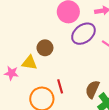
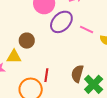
red line: (60, 86) -> (46, 75), turned 32

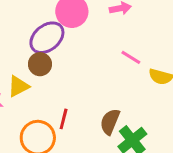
purple ellipse: (61, 22) -> (47, 38), moved
yellow triangle: (14, 57) -> (18, 86), turned -35

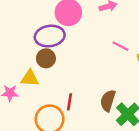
purple ellipse: (47, 38) -> (50, 36), turned 36
yellow triangle: (18, 86) -> (30, 78), turned 36

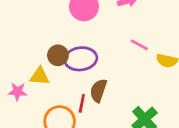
purple ellipse: (50, 36) -> (81, 59), moved
brown semicircle: (108, 101) -> (98, 90), moved

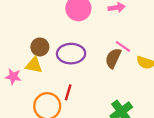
brown circle: (58, 55) -> (40, 47), moved
brown semicircle: (98, 90) -> (113, 58), moved

